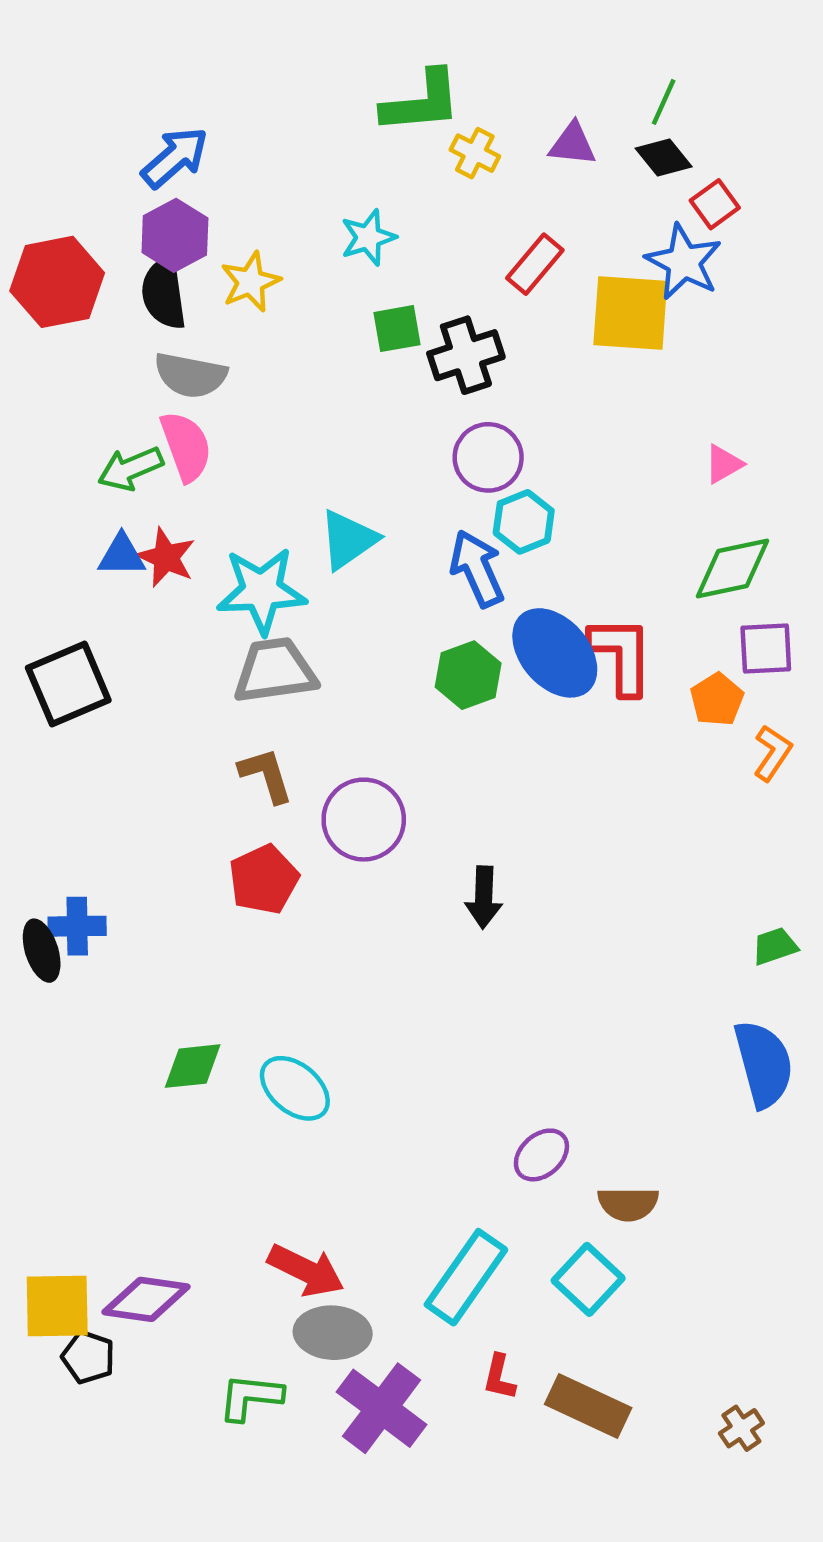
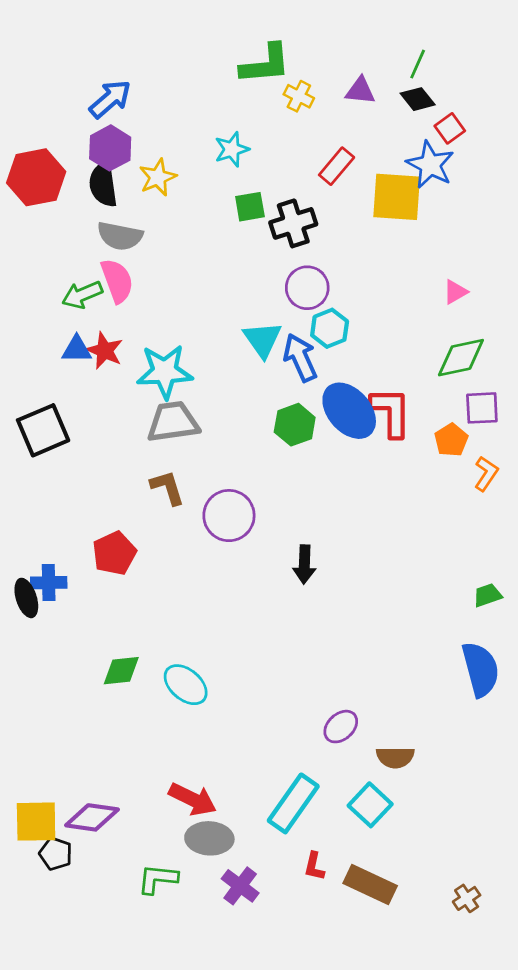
cyan triangle: (348, 540) -> (262, 339), moved, turned -30
red pentagon: (264, 879) -> (114, 553), moved
purple cross: (382, 1408) -> (240, 886), size x0.7

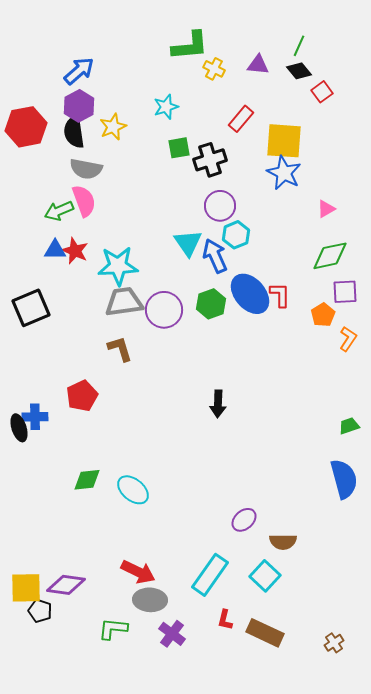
blue star: (430, 165) -> (284, 173), moved
red L-shape: (391, 412) -> (280, 295), size x0.7
purple circle: (229, 516) -> (164, 310), moved

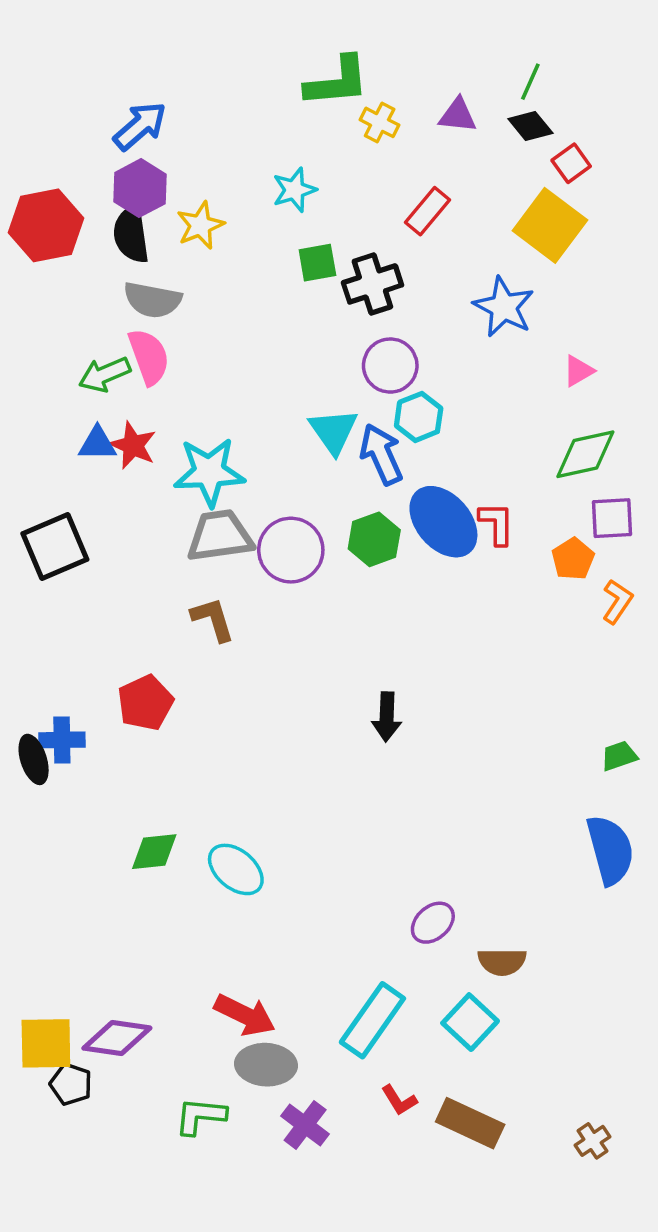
yellow square: (284, 141) -> (550, 225), moved, turned 33
red L-shape: (225, 620) -> (399, 1100), turned -45

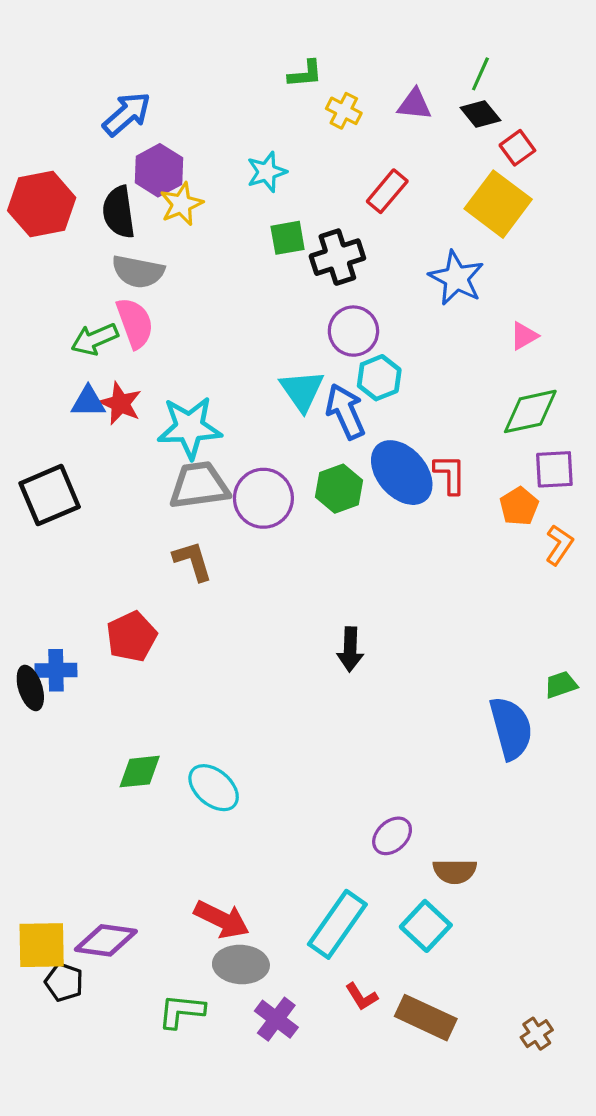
green L-shape: (337, 82) -> (305, 74), size x0.6
purple hexagon: (140, 188) -> (159, 170), moved
blue semicircle: (610, 850) -> (511, 728), moved

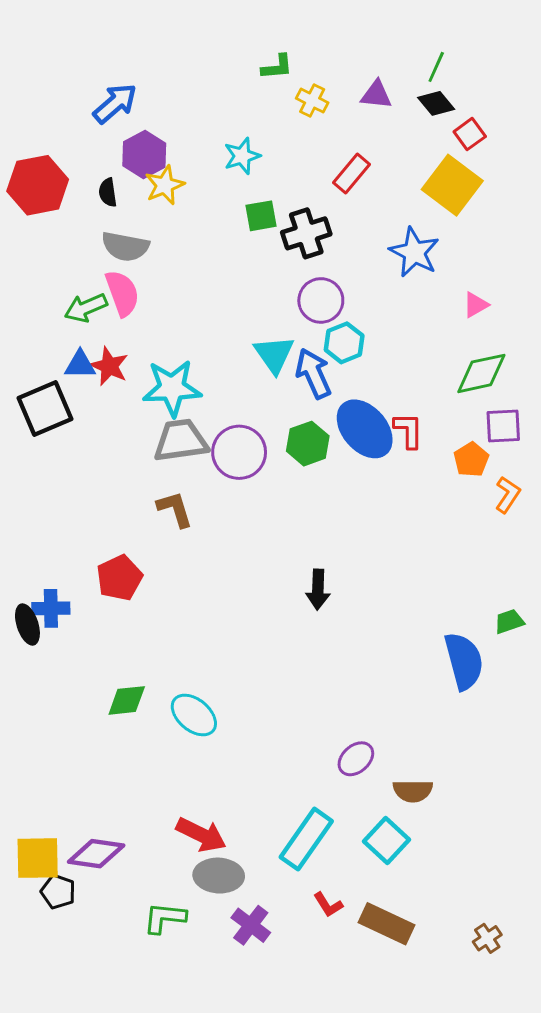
black semicircle: (119, 212) -> (108, 192), size x0.6
black square: (50, 495) -> (45, 408), moved

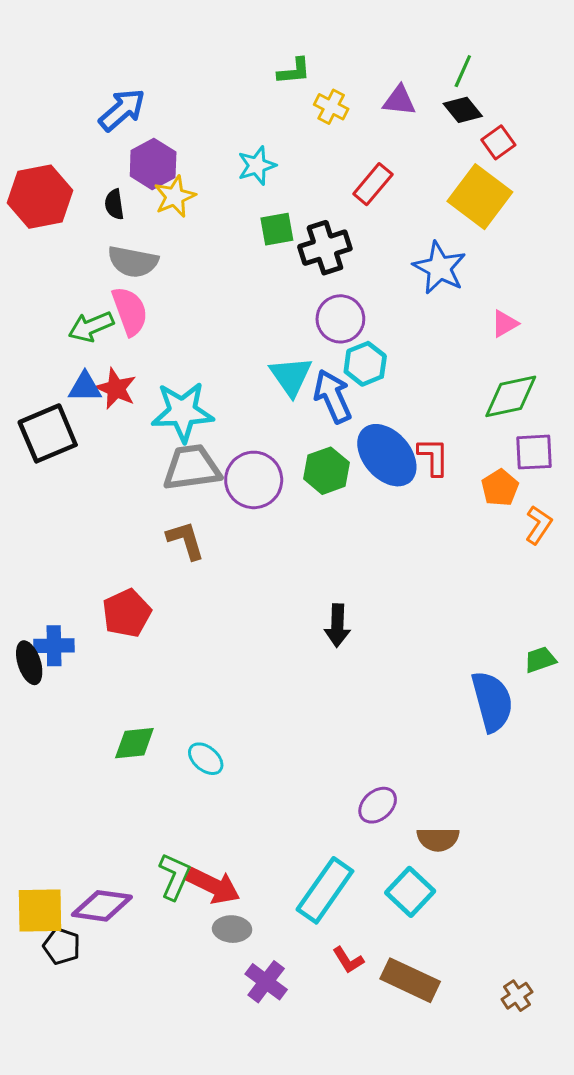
cyan ellipse: (194, 715) -> (206, 759), size x0.7
gray ellipse: (219, 876) -> (232, 929), size x0.7
green L-shape: (165, 918) -> (175, 876), moved, turned 108

